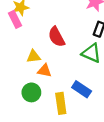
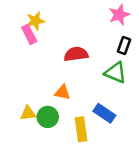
red semicircle: (56, 37) -> (76, 54), turned 110
yellow triangle: (34, 56) -> (28, 113), moved

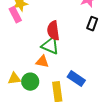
red semicircle: (76, 54) -> (53, 31), turned -90
green triangle: (115, 73) -> (50, 46), moved

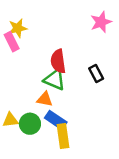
black rectangle: (92, 24) -> (96, 73), moved, turned -48
blue rectangle: (76, 79) -> (56, 120), moved

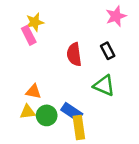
black rectangle: (96, 73) -> (108, 51), moved
green triangle: (54, 80) -> (104, 86), moved
orange triangle: (45, 99) -> (33, 92), moved

